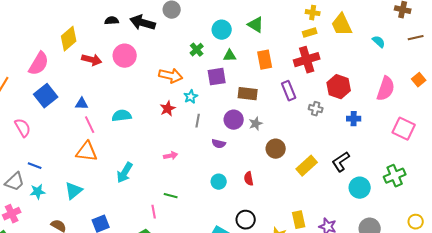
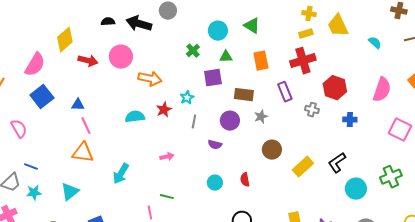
orange arrow: (171, 76) -> (150, 79), moved
cyan semicircle: (122, 116) -> (135, 117), moved
gray star: (256, 124) -> (261, 117), moved

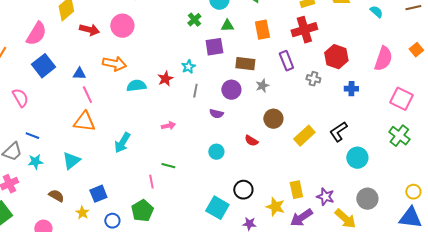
orange arrow: (150, 79) -> (114, 64), moved
green cross: (391, 177) -> (399, 136), moved, turned -30
red semicircle: (245, 180) -> (251, 141), moved, turned -48

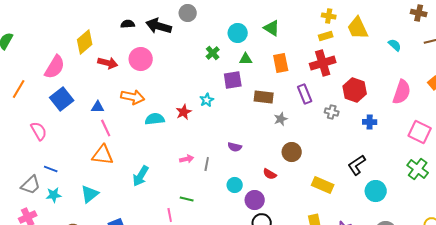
purple circle: (231, 90) -> (255, 200), moved
gray line: (195, 91) -> (207, 164), moved
yellow rectangle: (304, 136) -> (323, 185), moved, turned 65

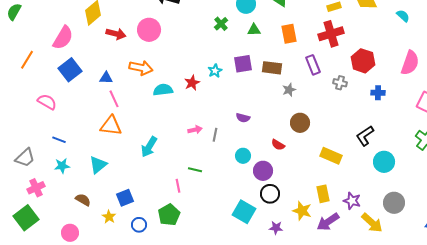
purple square: (233, 80) -> (243, 64), moved
pink semicircle: (39, 131) -> (47, 102), turned -30
gray trapezoid: (31, 185) -> (25, 158), moved

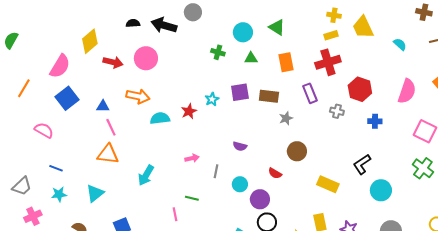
green cross: (221, 24) -> (218, 52), turned -32
gray line: (215, 135) -> (216, 171), moved

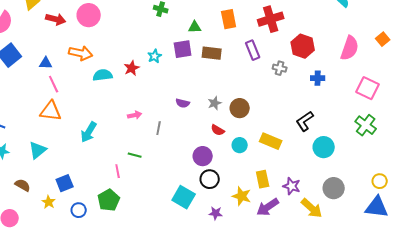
green triangle: (251, 58) -> (195, 27), moved
gray star: (286, 118) -> (215, 103), moved
cyan circle: (240, 184) -> (240, 145), moved

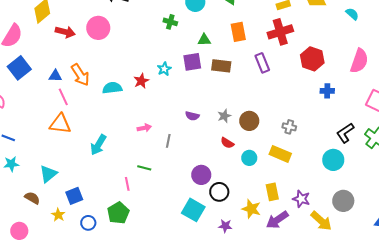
orange arrow: (81, 53) -> (80, 75), moved, turned 45
gray cross: (280, 68) -> (289, 127), moved
black L-shape: (305, 121) -> (345, 133), moved
cyan triangle: (38, 150) -> (48, 174), moved
purple circle: (203, 156) -> (201, 175), moved

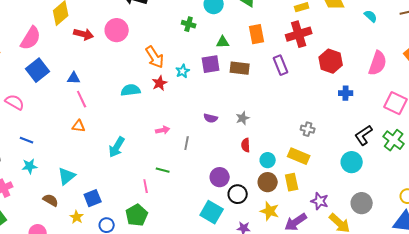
orange arrow: (80, 75) -> (155, 57), moved
brown circle: (249, 121) -> (268, 182), moved
orange triangle: (60, 124) -> (79, 126), size x0.6
red semicircle: (227, 143) -> (246, 145), turned 56
yellow rectangle: (272, 192) -> (292, 182), moved

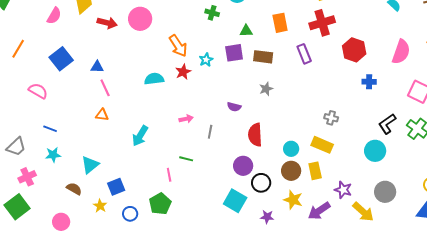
pink semicircle: (31, 38) -> (54, 16), moved, size x0.7
gray star: (243, 118) -> (266, 89), moved
red semicircle: (246, 145) -> (255, 135), moved, size x1.6

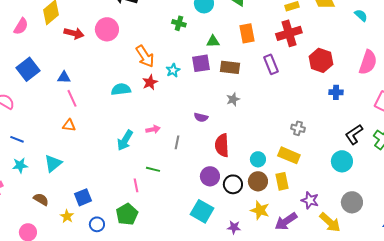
cyan arrow: (140, 136) -> (125, 140), moved
cyan triangle: (90, 165) -> (53, 163), moved
black circle: (261, 183) -> (233, 184), moved

